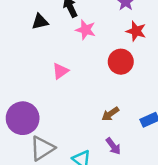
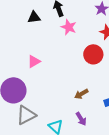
pink triangle: (60, 71) -> (34, 61), moved

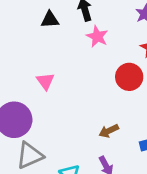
pink triangle: (34, 61) -> (45, 81), turned -40

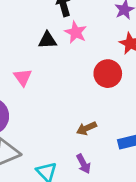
black triangle: (50, 20) -> (47, 40), moved

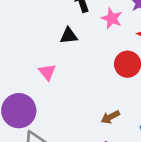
pink star: (76, 32) -> (112, 18), moved

